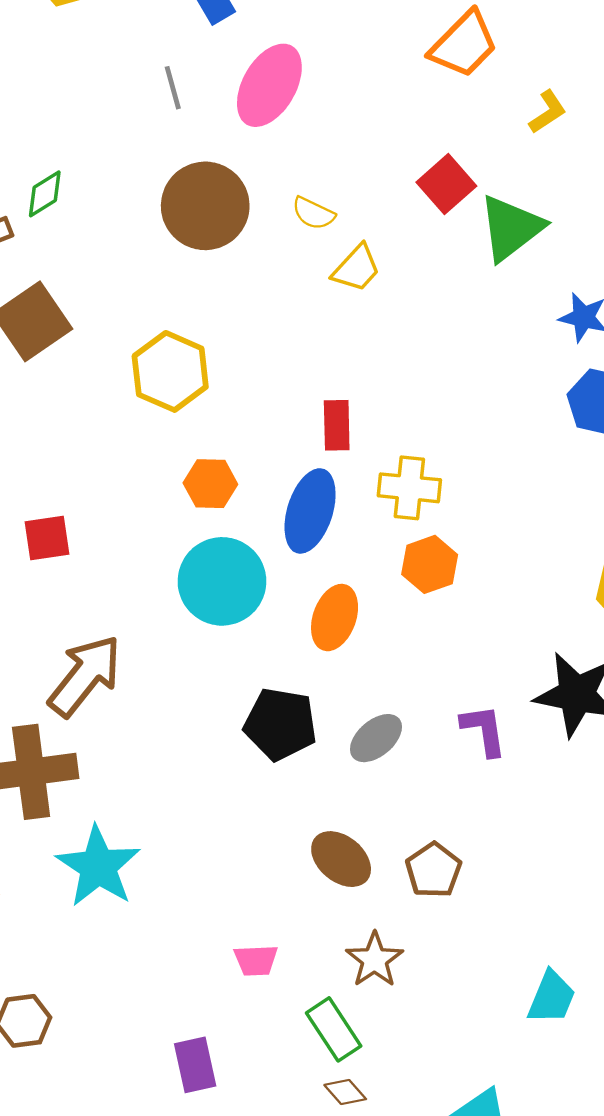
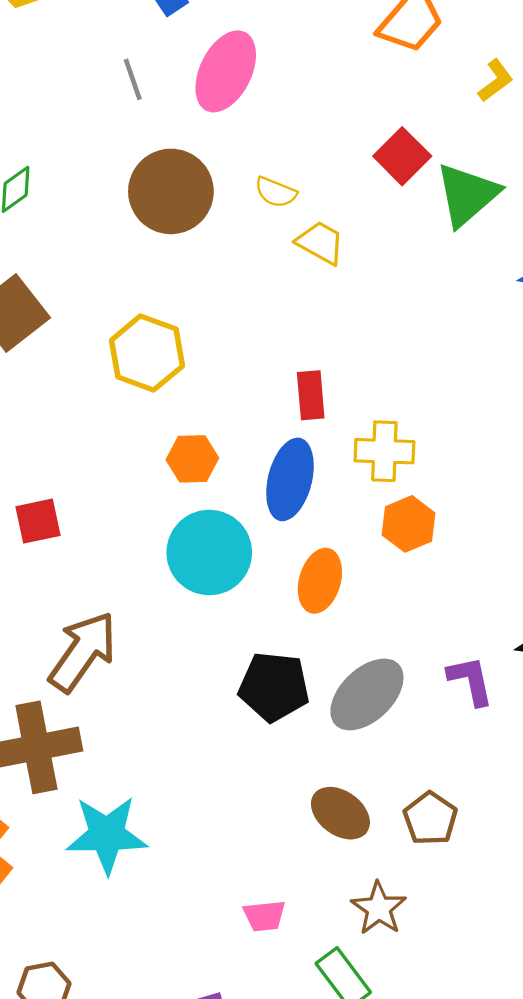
yellow trapezoid: (356, 268) -> (320, 243), turned -100
gray ellipse: (376, 738) -> (367, 695), size x1.5
cyan star: (98, 867) -> (107, 835), turned -30

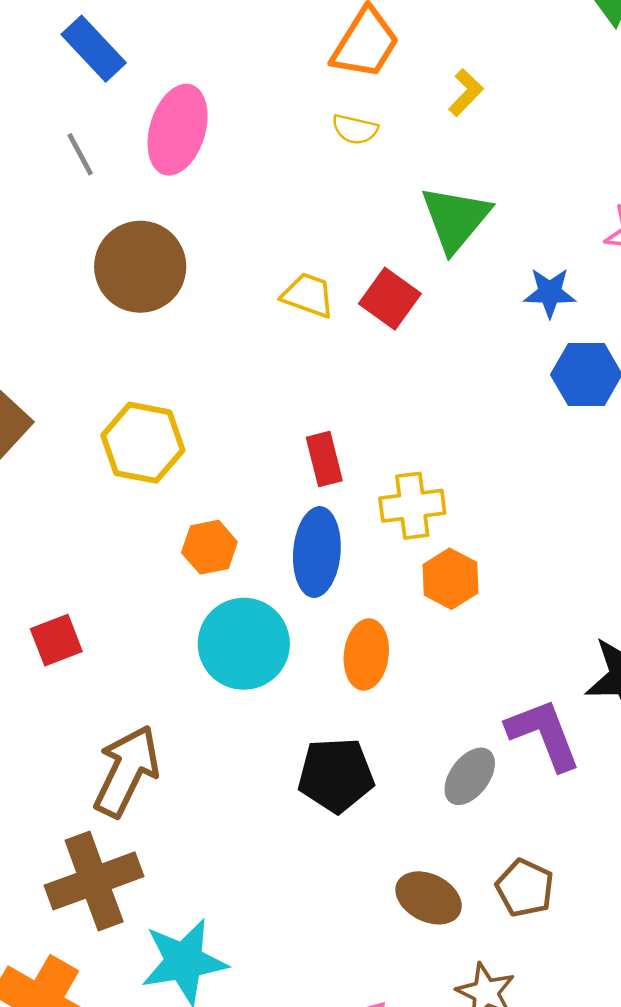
red square: (402, 156) -> (390, 299), moved
yellow semicircle: (276, 192) -> (355, 129), moved
purple L-shape: (471, 681) -> (544, 734), size x1.4
gray ellipse: (367, 695) -> (470, 776), moved, size x0.7

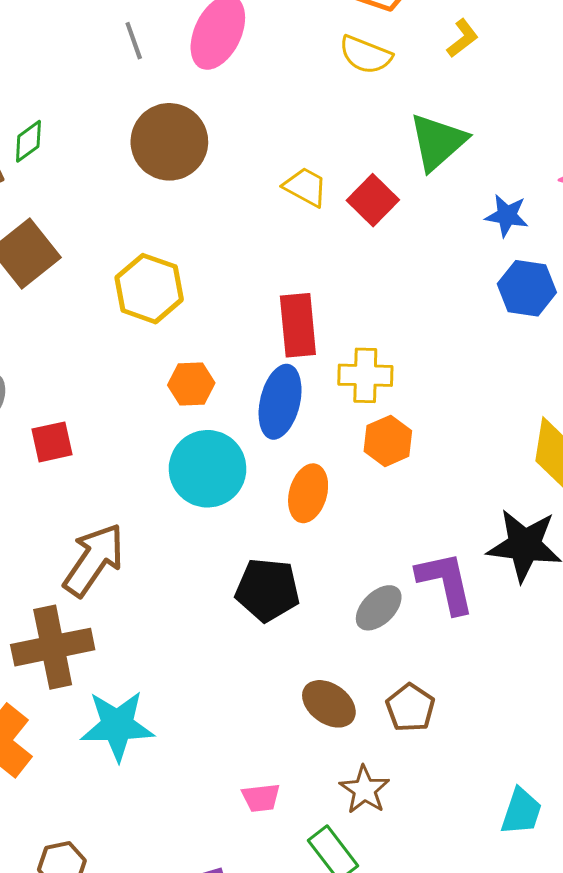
yellow semicircle: (355, 129) -> (366, 55), size x1.4
red rectangle: (324, 459) -> (298, 325), size x1.4

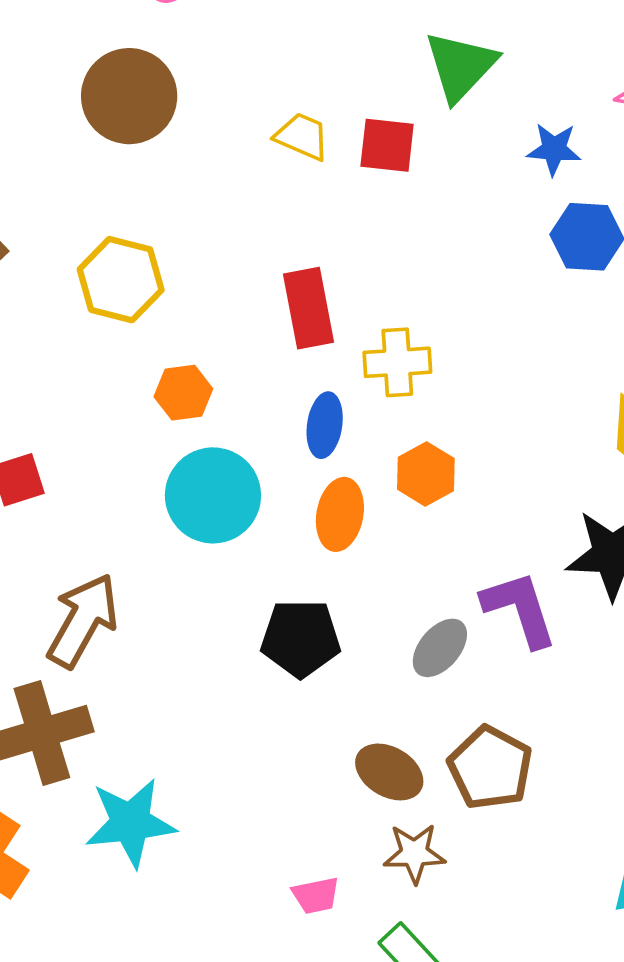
red square: (373, 200) -> (387, 145), turned -33
blue ellipse: (280, 402) -> (325, 425), moved, size x0.7
orange hexagon: (388, 441) -> (426, 474), moved
brown pentagon: (410, 708) -> (490, 768), size x1.4
brown star: (364, 790) -> (414, 853), moved, turned -30

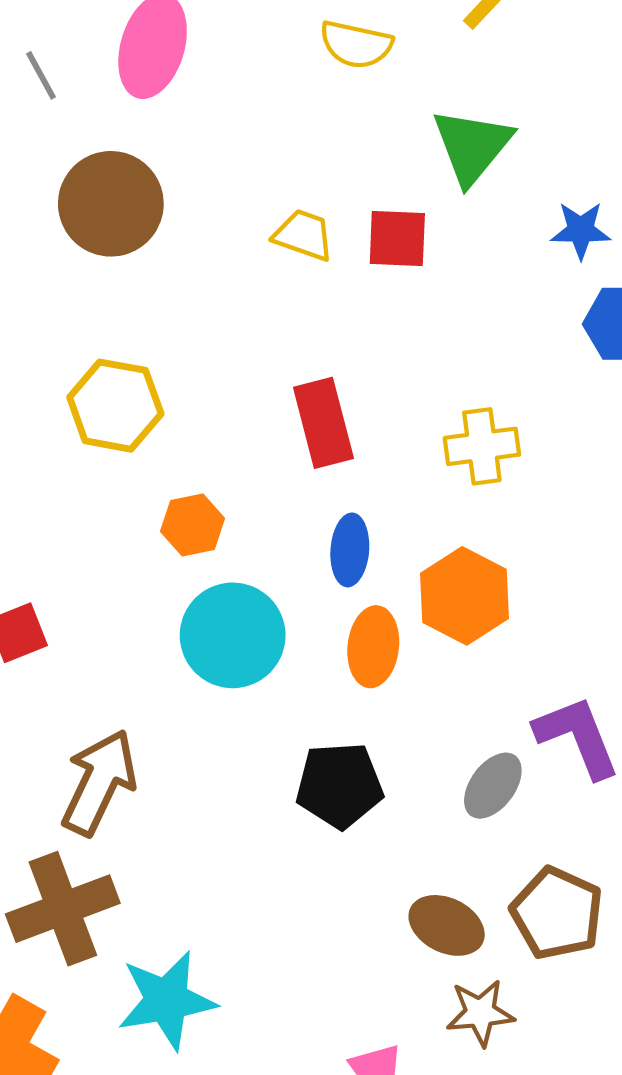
yellow cross: (397, 362) -> (482, 446), moved
orange hexagon: (426, 474) -> (464, 596), size x1.4

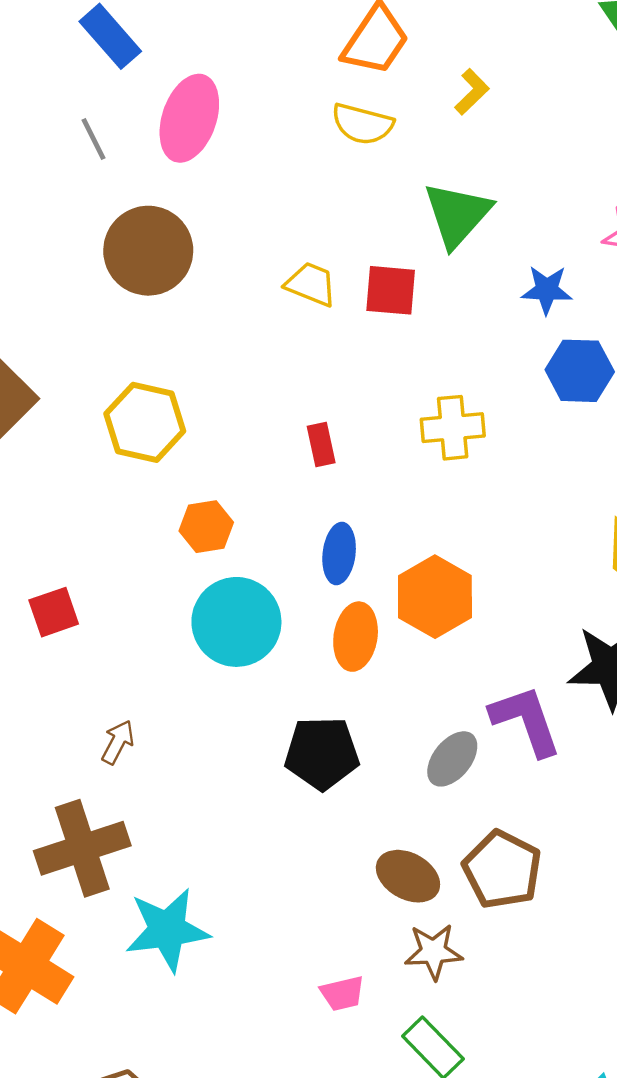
red rectangle: (323, 423) -> (321, 444), size x0.6
yellow cross: (482, 446) -> (453, 428), moved
brown arrow: (99, 782) -> (118, 742), size x0.5

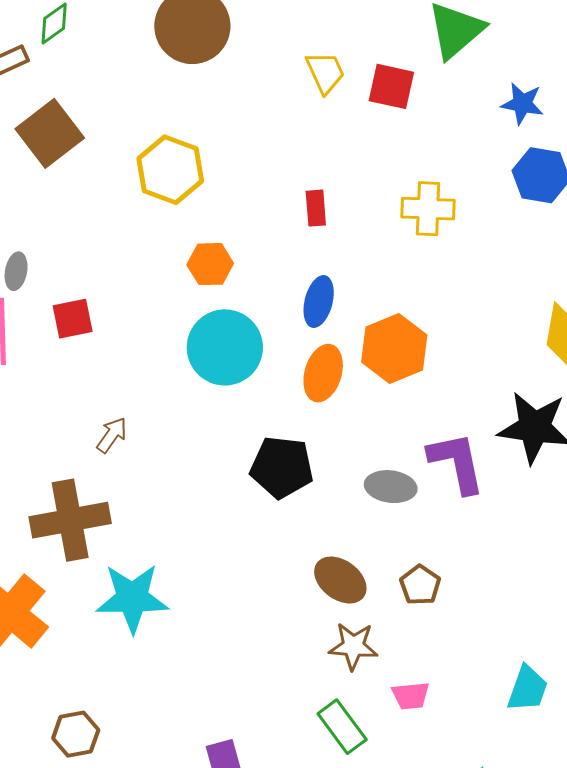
yellow trapezoid: (311, 284) -> (325, 72), turned 36
gray ellipse: (452, 759) -> (391, 487), turned 51
brown pentagon: (502, 870) -> (420, 585), size x0.6
pink trapezoid: (342, 993) -> (411, 696), moved

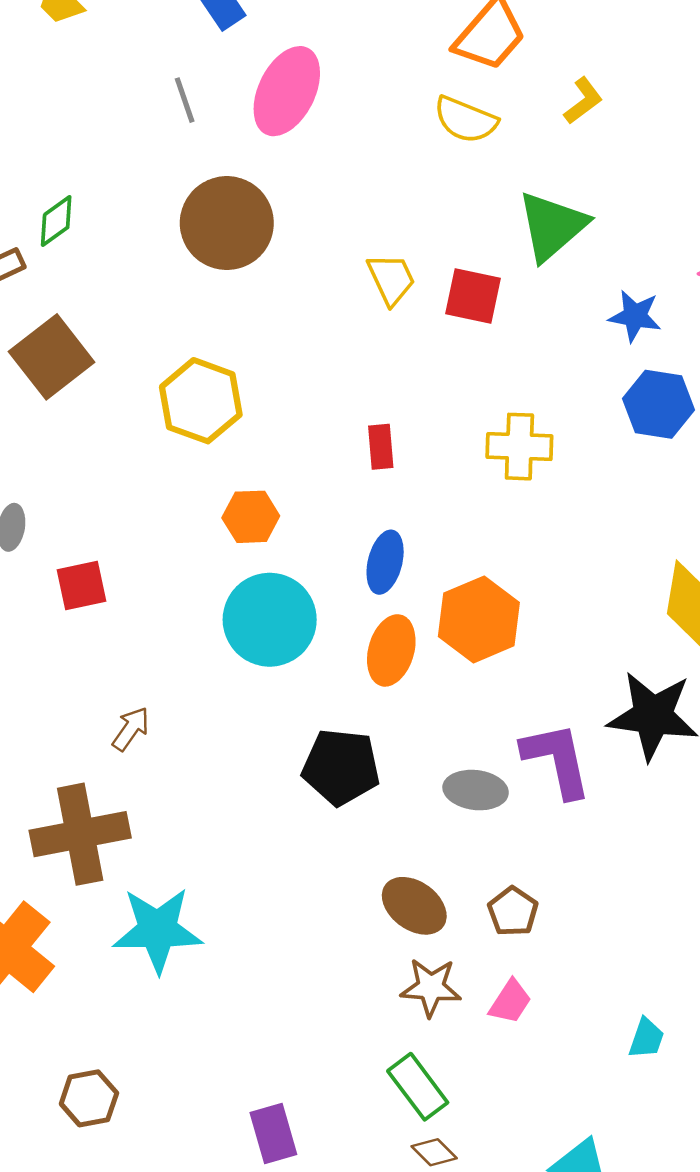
cyan trapezoid: (528, 689) -> (646, 1038), size x0.7
pink trapezoid: (411, 696) -> (510, 1002), moved, turned -51

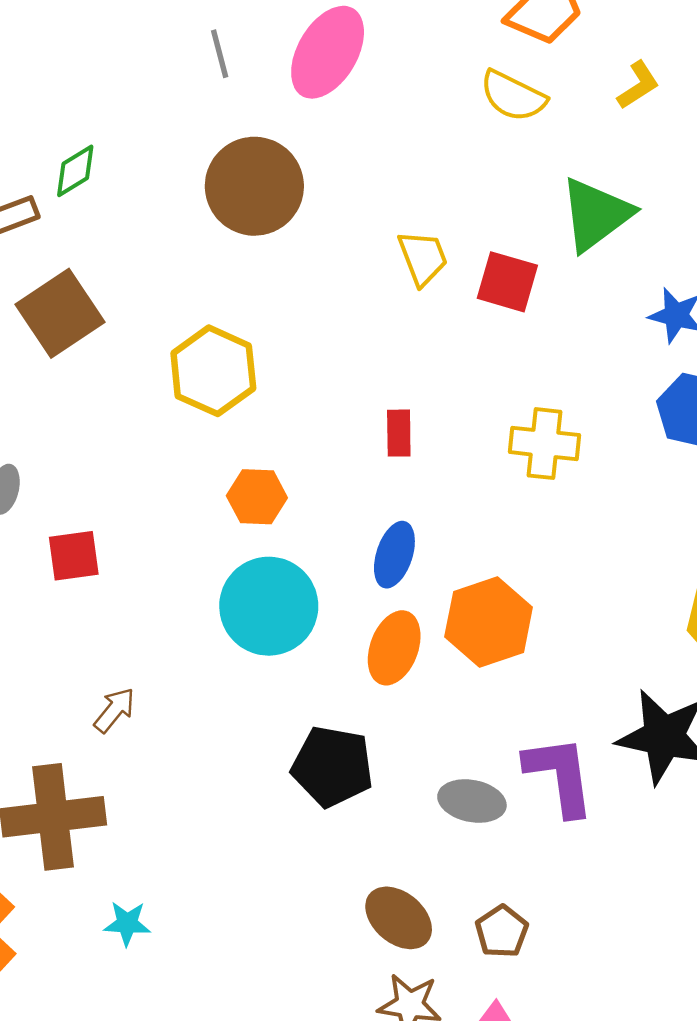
cyan star: (158, 930) -> (127, 923), size x0.5

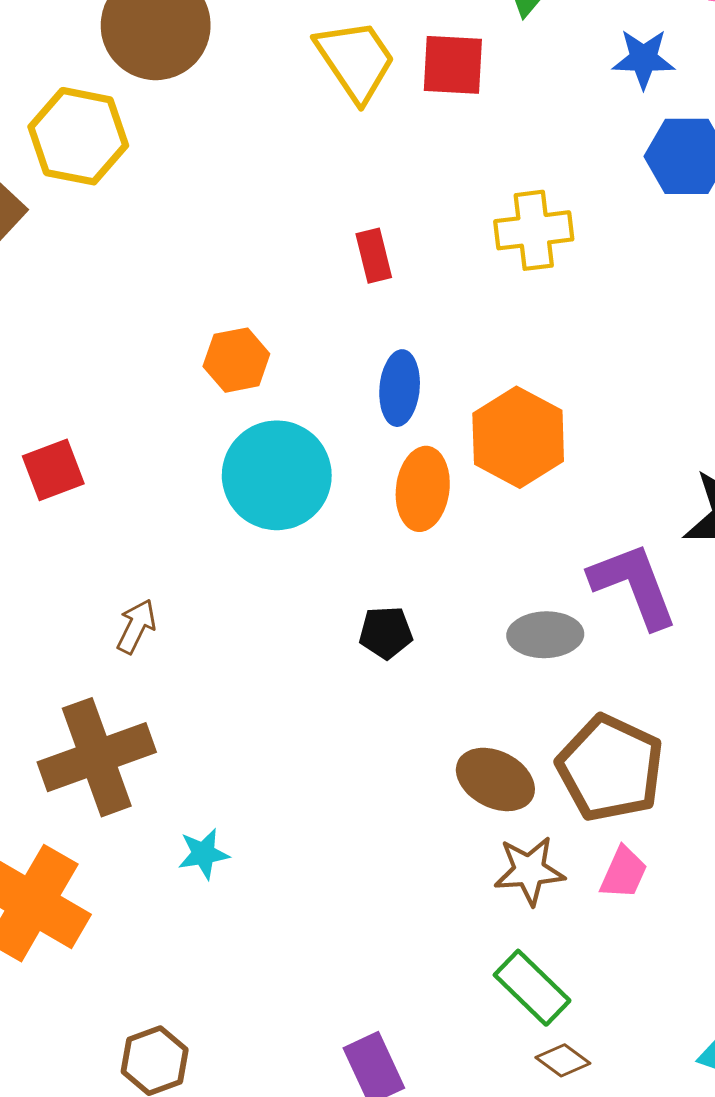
yellow trapezoid: (423, 258) -> (356, 60), size x1.4
yellow hexagon: (213, 371) -> (78, 136), moved
black pentagon: (332, 766) -> (386, 632), size x0.6
brown pentagon: (502, 931) -> (610, 768), size x1.8

